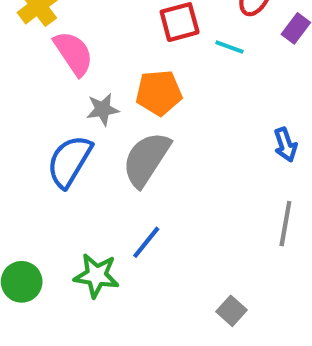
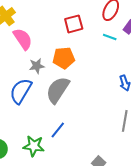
cyan line: (229, 47) -> (110, 37), moved

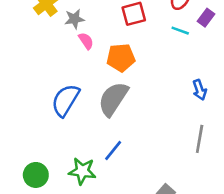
pink semicircle: (23, 39) -> (86, 41), moved, size x0.6
gray star: (37, 66) -> (74, 19), moved

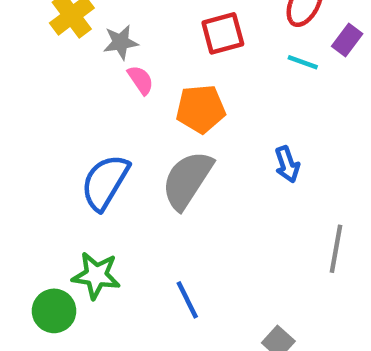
blue arrow: (200, 90) -> (287, 164), moved
blue line: (113, 150) -> (187, 300), moved, turned -65
green star: (82, 171) -> (96, 275), moved

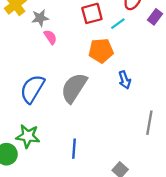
cyan line: (303, 62) -> (118, 24), moved, turned -56
orange pentagon: (201, 109) -> (101, 51), moved
blue line: (187, 300) -> (74, 149), turned 30

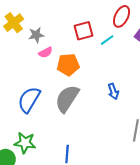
pink semicircle: (50, 37) -> (46, 52), turned 96
orange pentagon: (101, 51) -> (68, 65), moved

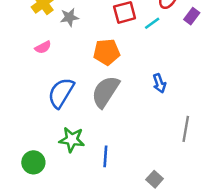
pink semicircle: (46, 52) -> (43, 47), moved
green star: (25, 143) -> (72, 140), moved

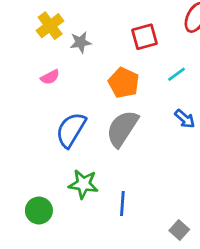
cyan line: (152, 23) -> (176, 74), moved
orange pentagon: (107, 52) -> (124, 83), turned 30
blue arrow: (159, 83) -> (185, 119), turned -30

